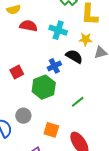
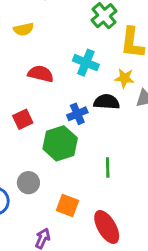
red semicircle: (28, 26) -> (41, 74), moved
black semicircle: (74, 56) -> (107, 102), turned -30
green line: (78, 102) -> (108, 167), turned -56

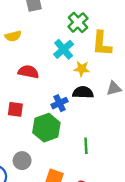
cyan cross: (86, 63) -> (64, 49), moved, turned 30
yellow star: (124, 78) -> (82, 69), moved
red square: (23, 119) -> (15, 109), turned 35

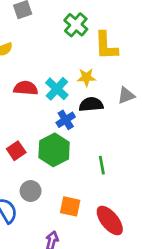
cyan cross: (64, 49) -> (57, 89), moved
red square: (15, 109) -> (16, 151), moved, turned -35

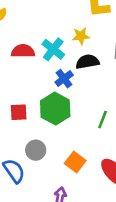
red square: (16, 151) -> (19, 112), turned 36
green line: (102, 165) -> (103, 120), turned 36
orange square: (70, 206) -> (75, 162), turned 30

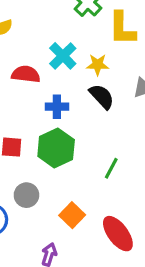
cyan cross: (53, 49) -> (63, 56), moved
black semicircle: (87, 62) -> (102, 96), turned 50
blue cross: (64, 79) -> (57, 107), moved, turned 30

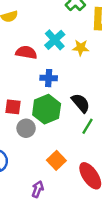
black semicircle: (102, 96) -> (81, 103), moved
gray circle: (26, 195) -> (26, 128), moved

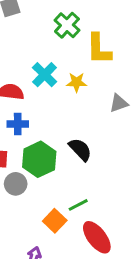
blue cross: (49, 78) -> (18, 124), moved
green line: (88, 126) -> (78, 205), moved, turned 35

